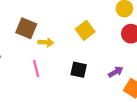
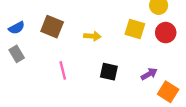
yellow square: (85, 30) -> (135, 29), moved, turned -36
yellow arrow: (46, 42) -> (92, 36), moved

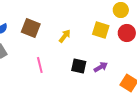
yellow arrow: (92, 36) -> (65, 36), turned -56
purple arrow: (149, 74) -> (101, 67), moved

